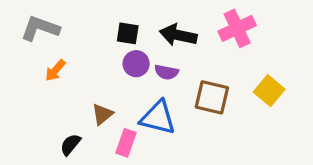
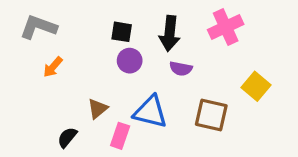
black arrow: (178, 35) -> (170, 33), turned -96
purple semicircle: (166, 72) -> (181, 69), moved
brown square: (212, 97) -> (211, 115), moved

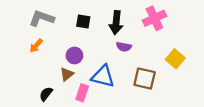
gray L-shape: (38, 27) -> (42, 18), moved
purple circle: (130, 61) -> (74, 56), moved

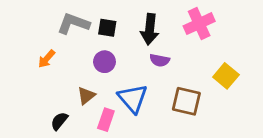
gray L-shape: (42, 18) -> (73, 24), moved
purple circle: (74, 56) -> (104, 62), moved
blue triangle: (103, 76) -> (133, 98), turned 35

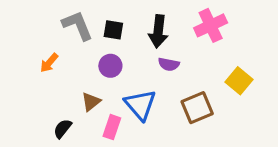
gray L-shape: (73, 24) -> (78, 25), turned 48
brown square: (186, 101) -> (197, 108), turned -36

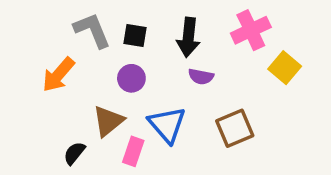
orange arrow: (49, 63) -> (58, 75), size x1.5
yellow square: (239, 81) -> (285, 68), moved
brown triangle: (91, 102) -> (108, 121), size x1.4

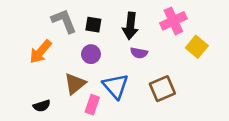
black semicircle: (74, 153) -> (42, 106), moved, turned -147

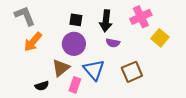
gray L-shape: (64, 21) -> (25, 16), moved
purple circle: (91, 54) -> (74, 44), size x1.5
black semicircle: (42, 106) -> (42, 86), moved

